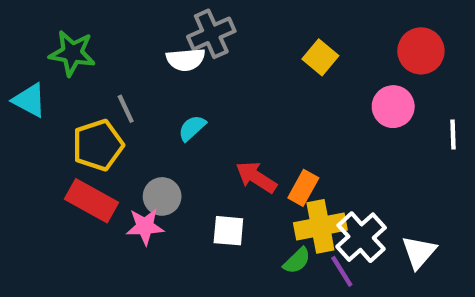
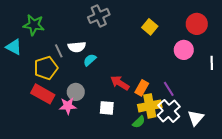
white semicircle: (186, 60) -> (77, 47), moved
purple line: (342, 271) -> (169, 89), moved

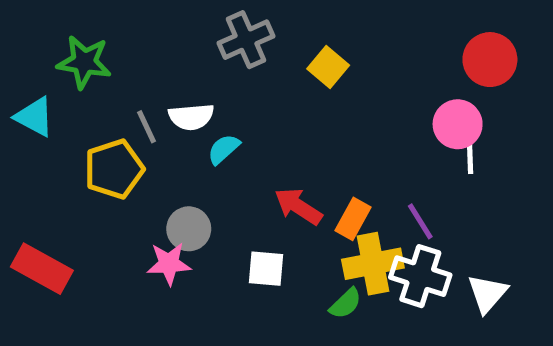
yellow square: (150, 27) -> (328, 67), moved
white line: (212, 63) -> (470, 157), moved
red rectangle: (43, 94) -> (42, 269), moved
white cross: (169, 111) -> (420, 276), turned -30

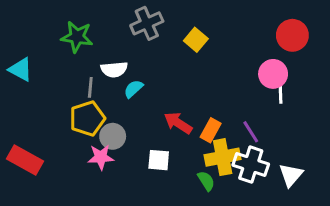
green star: (84, 62) -> (77, 37), moved
gray line: (146, 127) -> (90, 87), moved, turned 30
yellow pentagon: (114, 169) -> (87, 118), moved
green semicircle: (346, 303) -> (206, 181), turned -78

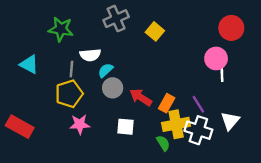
cyan triangle: (21, 69) -> (29, 64), moved
gray circle: (113, 136) -> (113, 88), moved
white triangle: (291, 175) -> (230, 121), moved

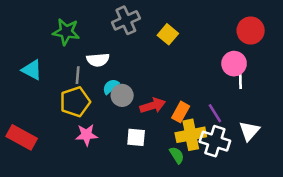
cyan semicircle: (106, 70) -> (111, 86), moved
red arrow: (141, 97) -> (153, 106), turned 130

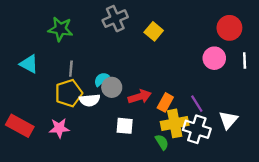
white semicircle: (98, 60) -> (90, 100), moved
white line: (240, 80) -> (245, 61), moved
pink star: (86, 135) -> (59, 128), moved

